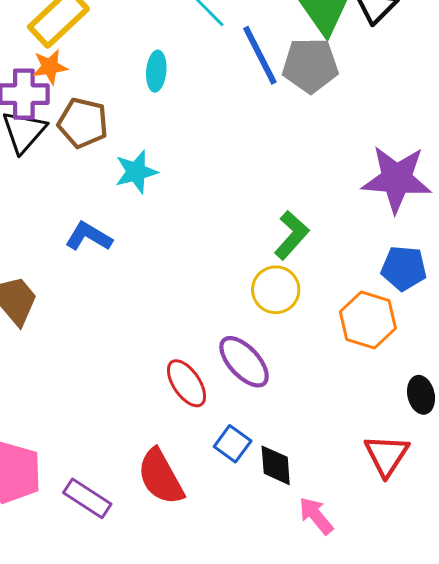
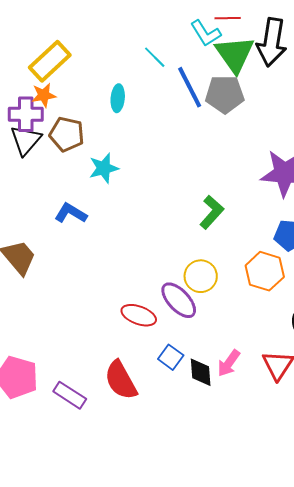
yellow circle: (276, 290) -> (201, 276), moved
red ellipse: (187, 383) -> (139, 315), turned -36
pink arrow: (316, 516) -> (229, 363), moved, turned -104

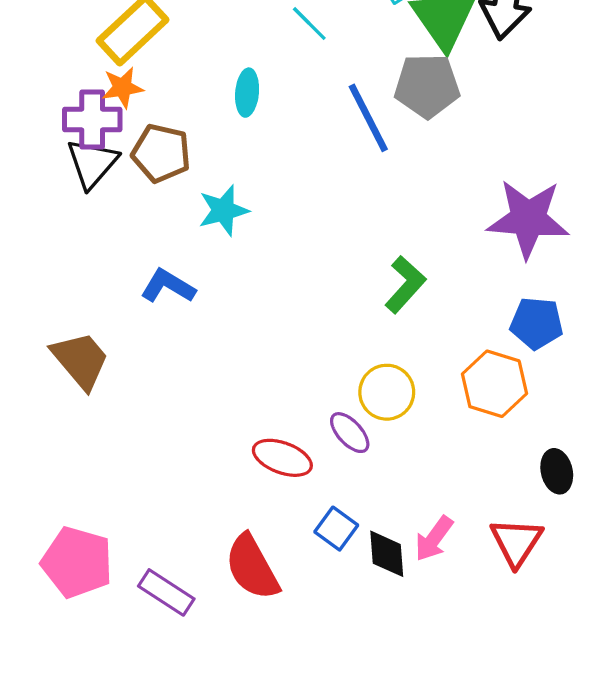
blue line: (190, 87) -> (368, 118), moved
purple ellipse: (179, 300) -> (350, 433), size x0.7

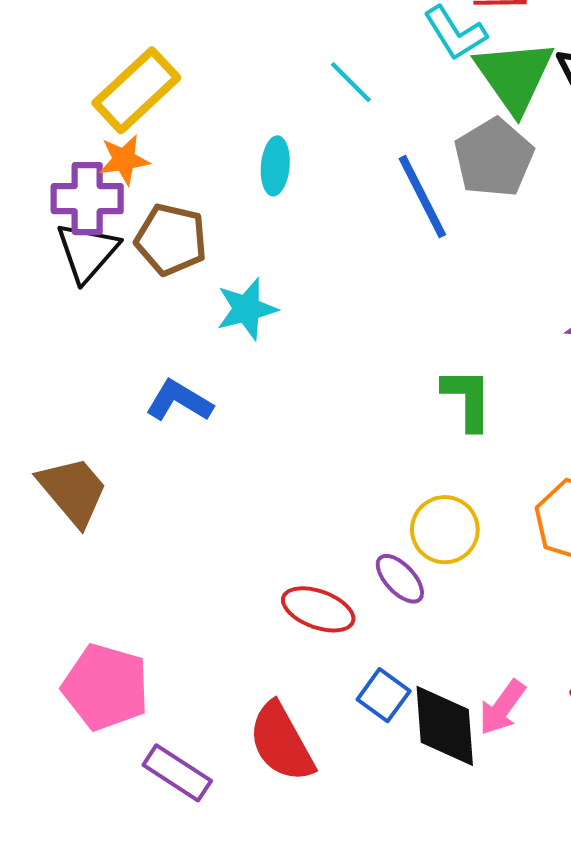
gray pentagon: (427, 86) -> (494, 158), turned -30
green L-shape: (405, 284) -> (467, 399), turned -42
black diamond: (387, 554) -> (445, 726), size x1.4
pink pentagon: (77, 562) -> (106, 687), moved

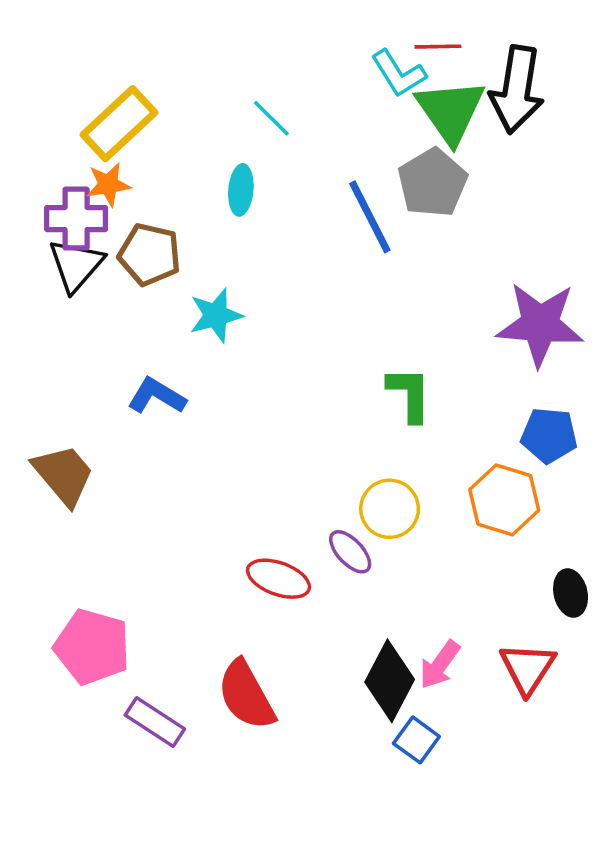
cyan line: (351, 82) -> (271, 118), moved
blue square: (384, 695) -> (416, 740), moved
black diamond: (445, 726) -> (390, 681), turned 32

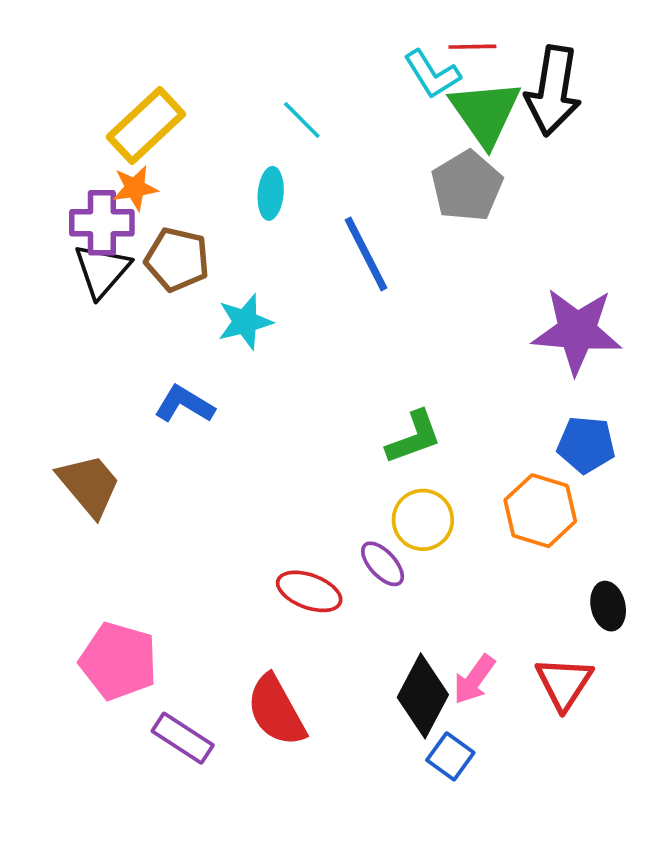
blue line: (370, 217) -> (366, 254), moved
green L-shape: (409, 394) -> (414, 437), moved, turned 70

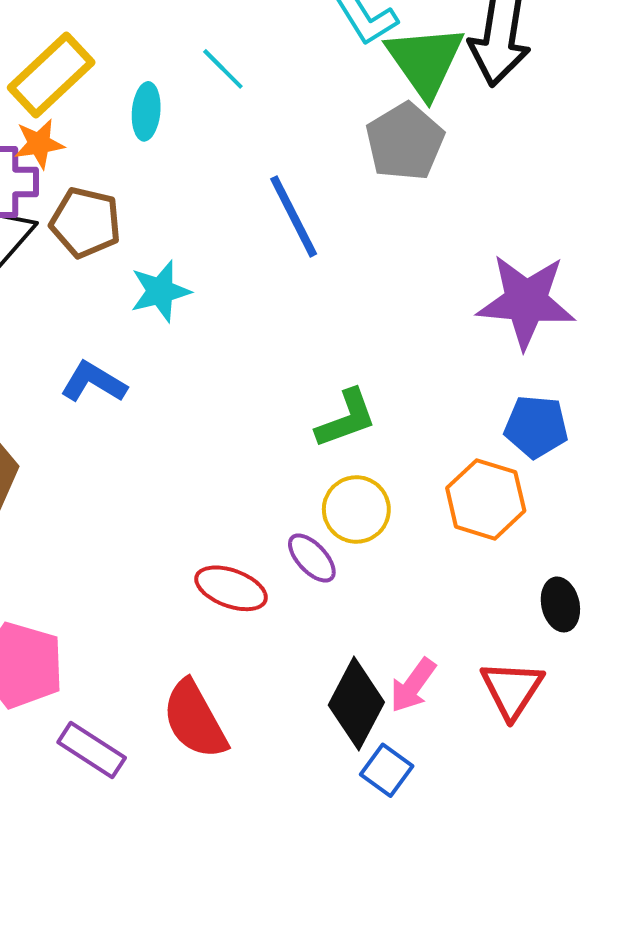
cyan ellipse: (271, 193) -> (146, 111), moved

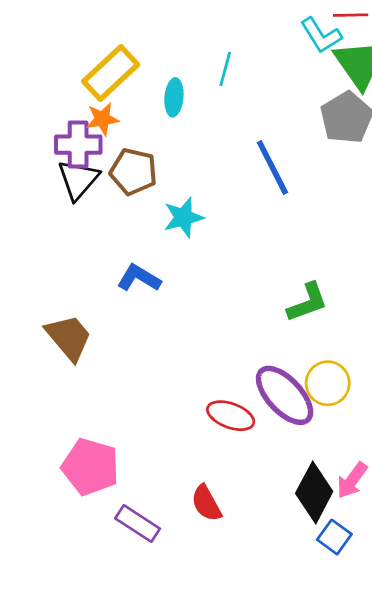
cyan line: (223, 69) -> (225, 69), turned 60
yellow circle: (356, 510) -> (328, 383), moved
purple ellipse: (312, 558) -> (285, 395), size x1.8
red semicircle: (195, 720) -> (206, 503), size x0.7

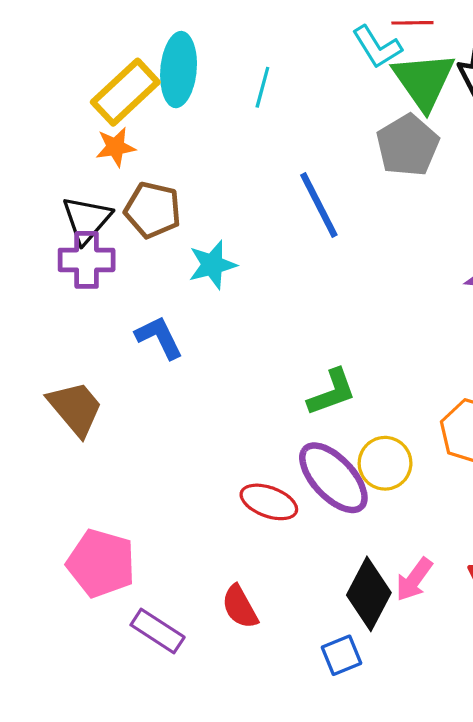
cyan ellipse: (174, 97) -> (179, 70), moved, size x1.6
purple cross: (78, 145) -> (87, 260), moved
blue L-shape: (139, 278) -> (159, 337), turned 33
green L-shape: (307, 302) -> (332, 392), moved
blue square: (334, 537) -> (341, 655), moved, turned 32

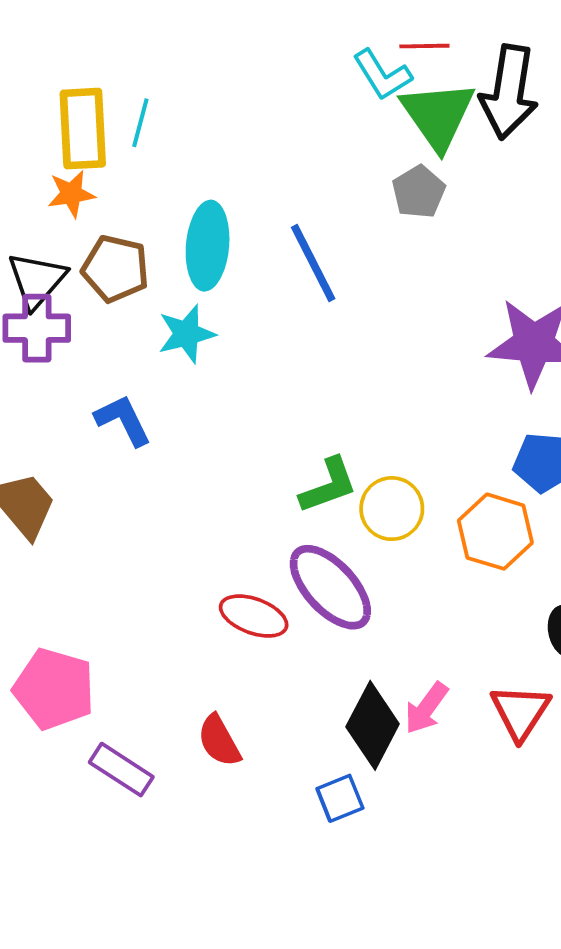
cyan ellipse: (179, 70) -> (208, 246), moved
cyan line: (262, 87) -> (140, 123), moved
yellow rectangle: (125, 92) -> (83, 129), turned -50
gray pentagon: (408, 145) -> (419, 192), size x0.7
yellow circle: (385, 463) -> (392, 509), moved

